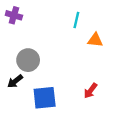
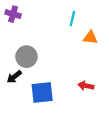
red arrow: (90, 91) -> (86, 86), turned 64

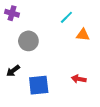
cyan line: (72, 19) -> (66, 17), turned 32
gray circle: (26, 57) -> (28, 41), moved

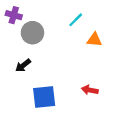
gray circle: (28, 41) -> (32, 33), moved
black arrow: (13, 71) -> (23, 65), moved

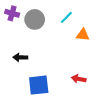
gray circle: (32, 33) -> (35, 19), moved
black arrow: (23, 65) -> (20, 57), turned 40

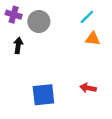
cyan line: (66, 17) -> (87, 17), moved
black arrow: (20, 57) -> (18, 46), moved, turned 96

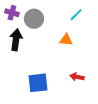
orange triangle: (93, 39) -> (66, 40), moved
black arrow: (18, 46) -> (16, 40), size x1.5

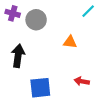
cyan line: (76, 15) -> (88, 11), moved
black arrow: (16, 40) -> (18, 56), moved

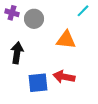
orange triangle: (70, 42) -> (66, 40), size x1.5
red arrow: (82, 81) -> (64, 77), moved, size x1.5

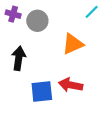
orange triangle: (66, 40) -> (73, 44), turned -30

